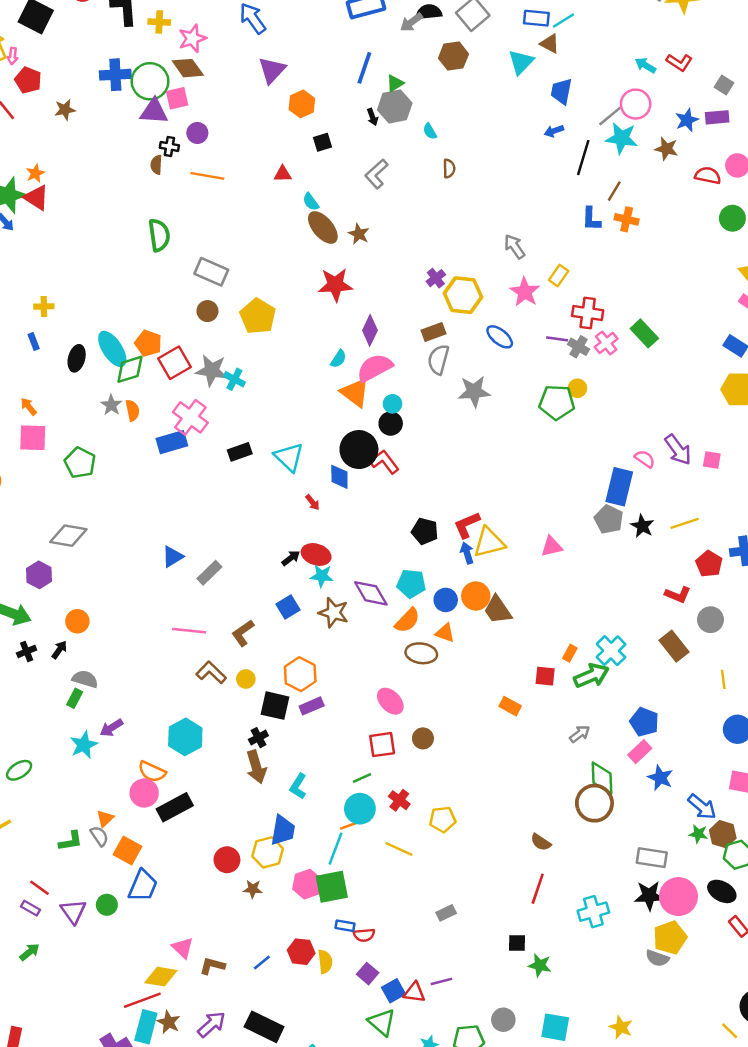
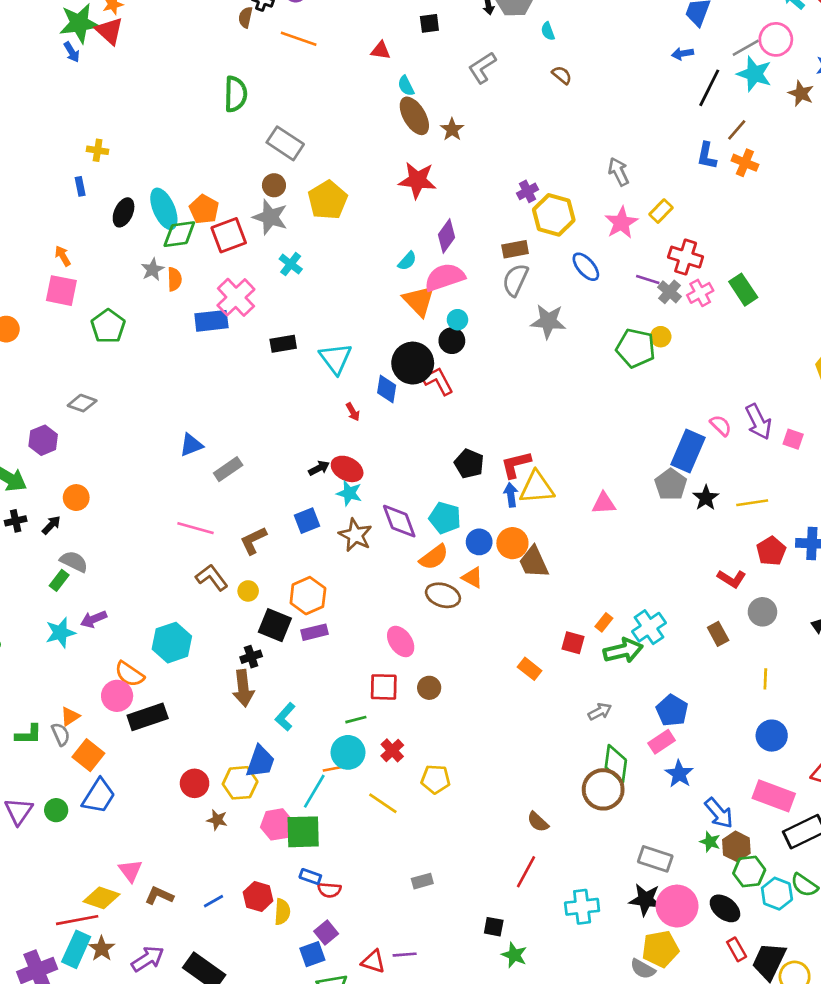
brown semicircle: (449, 169) -> (562, 75), turned -60
gray star: (212, 370) -> (270, 217), moved
gray diamond: (68, 536) -> (82, 403), size x0.7
brown rectangle: (674, 646) -> (718, 634), size x0.7
blue square: (394, 991) -> (312, 954), moved

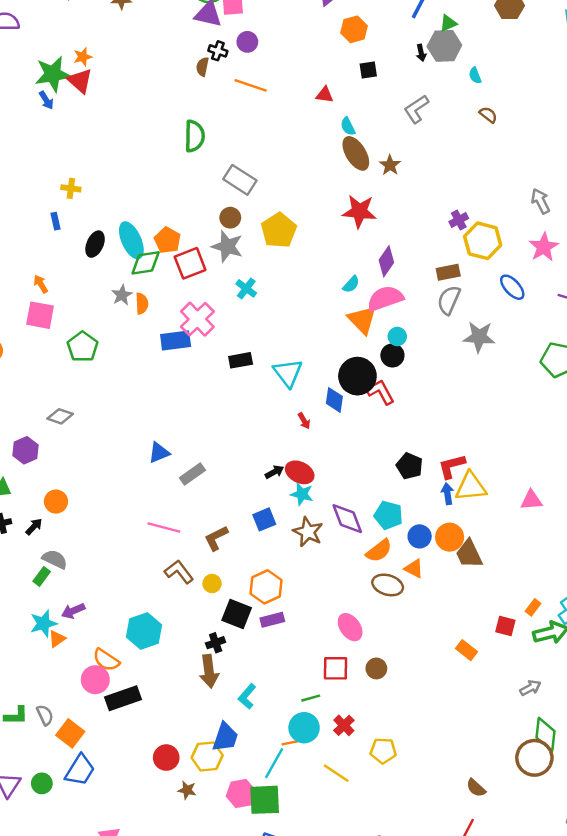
orange triangle: (70, 716) -> (57, 639), moved

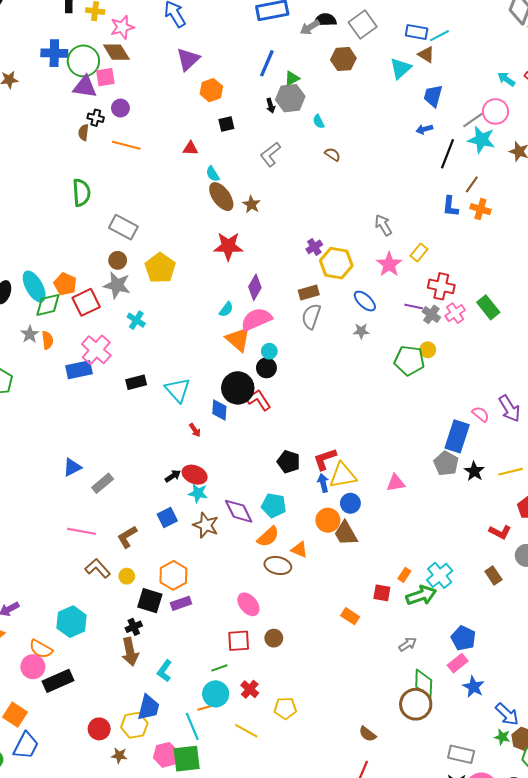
gray star: (479, 337) -> (361, 331), moved, size x0.6
blue circle: (420, 536) -> (350, 503), moved
cyan line: (274, 763) -> (192, 726), turned -48

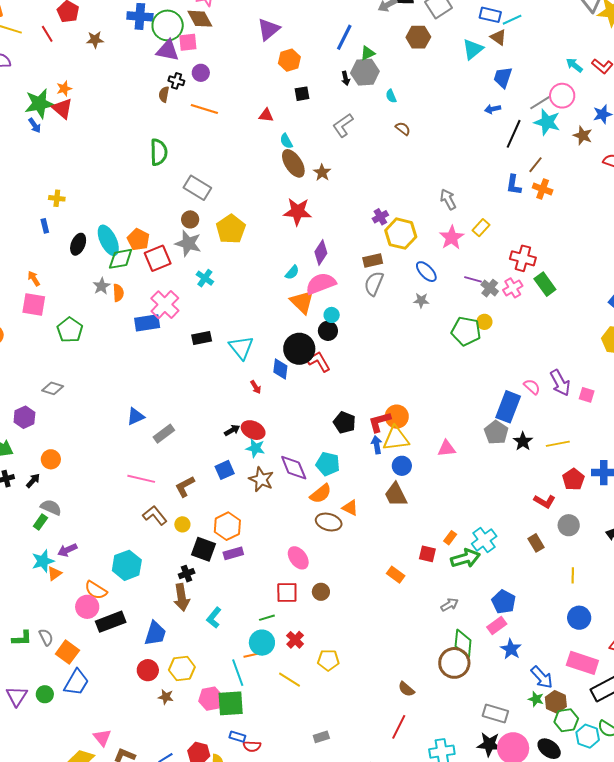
red cross: (441, 286) -> (523, 258), moved
orange circle: (328, 520) -> (397, 417), moved
blue trapezoid: (149, 707) -> (155, 633), moved

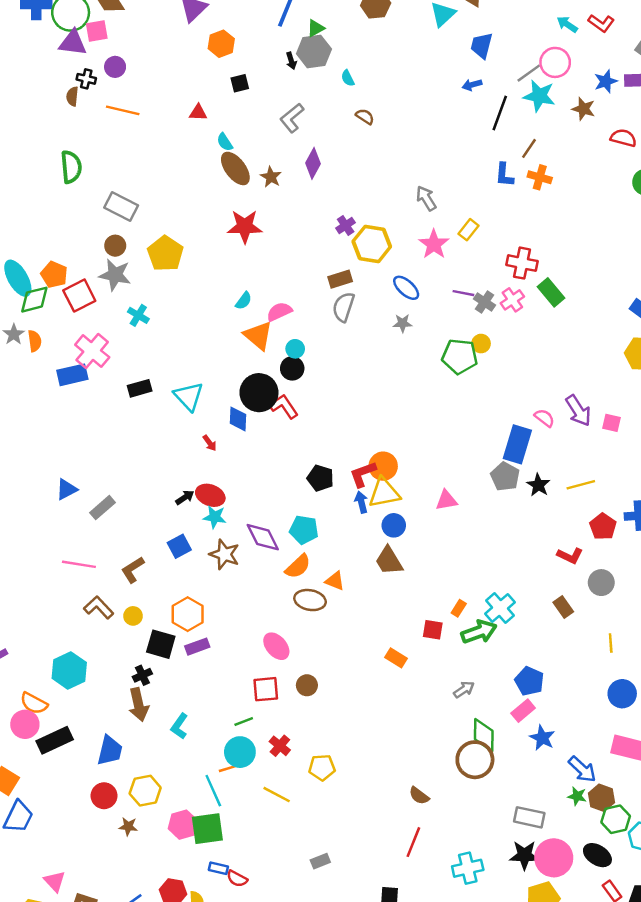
purple diamond: (321, 253) -> (313, 163), moved
pink semicircle: (321, 284) -> (279, 312), size x0.7
red semicircle: (252, 746) -> (237, 879), turned 30

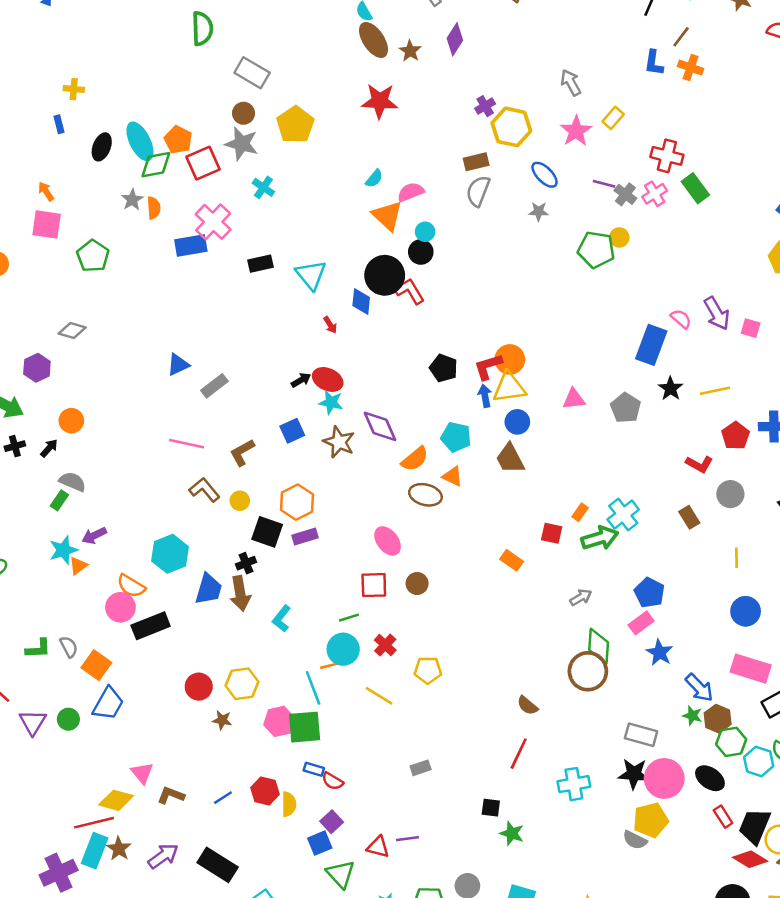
gray pentagon: (505, 476) -> (626, 408), moved
cyan pentagon: (304, 530) -> (456, 437), moved
blue trapezoid: (110, 751) -> (209, 589), moved

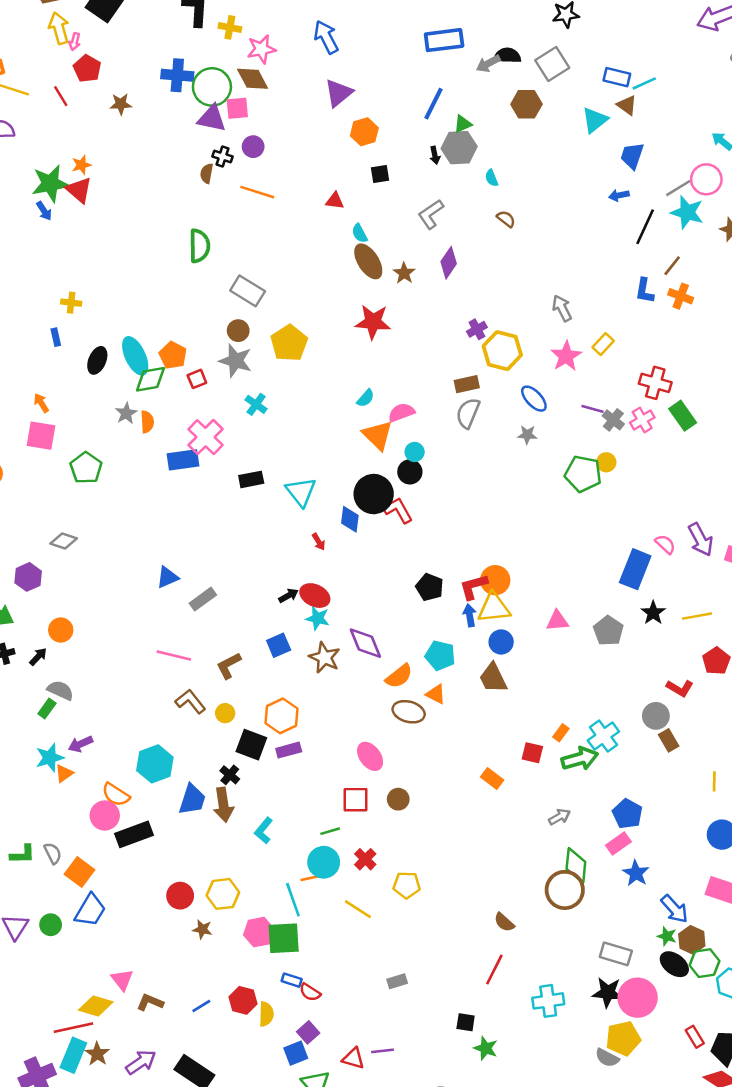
red square: (203, 163) -> (197, 379), size x0.6
gray circle: (730, 494) -> (656, 716), moved
black cross: (246, 563) -> (230, 775), turned -30
black ellipse: (710, 778) -> (674, 964), moved

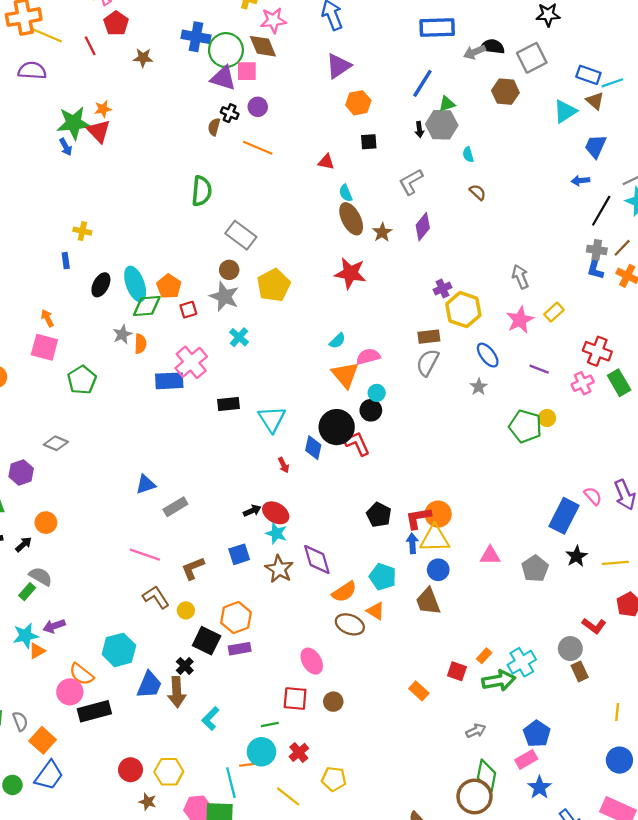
gray cross: (613, 420) -> (597, 250), moved, turned -36
gray star: (527, 435) -> (479, 387), turned 30

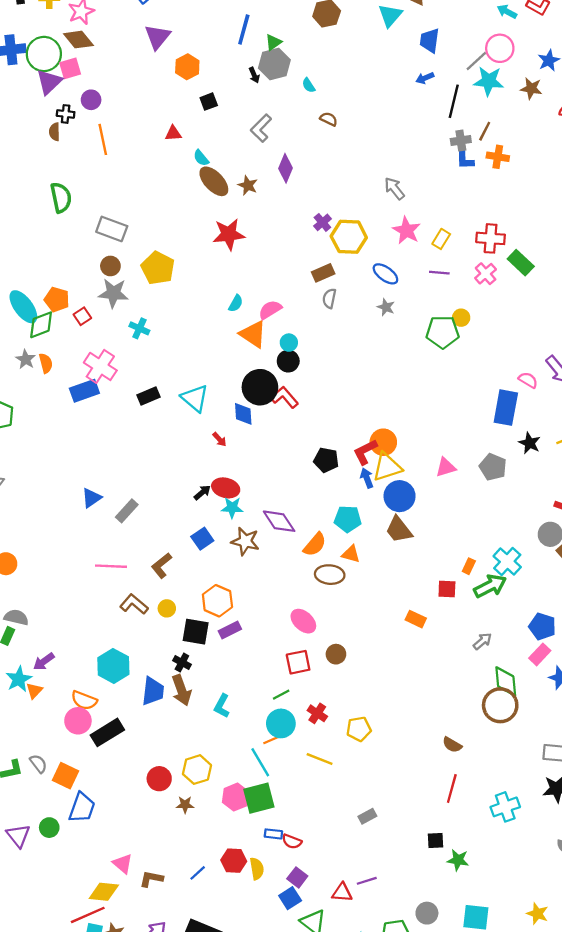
purple triangle: (223, 78) -> (49, 82), turned -44
orange line: (258, 148) -> (103, 139), turned 72
yellow rectangle: (554, 312) -> (441, 239), moved
gray semicircle: (428, 363) -> (329, 298), size x0.7
blue circle: (438, 570) -> (400, 496), size x1.4

